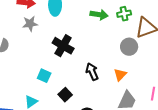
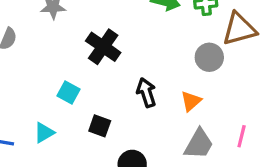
black square: (65, 95) -> (100, 126), turned -32

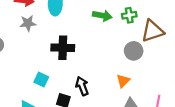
black cross: (103, 47) -> (63, 48), turned -30
black arrow: (146, 93) -> (82, 86), moved

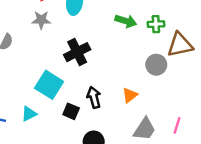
black cross: (63, 48) -> (77, 52), turned -35
cyan square: (41, 80) -> (49, 85), size x1.6
orange triangle: (123, 81) -> (130, 95), moved

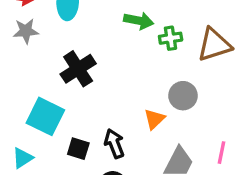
green cross: (156, 24) -> (171, 38), moved
gray circle: (156, 65) -> (183, 96), moved
black arrow: (94, 97) -> (114, 144), moved

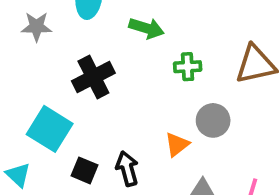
green arrow: (139, 21) -> (146, 28), moved
green cross: (171, 38) -> (188, 67), moved
cyan triangle: (23, 158) -> (18, 175), turned -50

